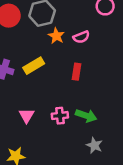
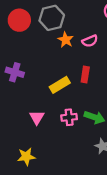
yellow rectangle: (34, 66) -> (60, 85), moved

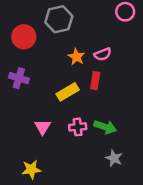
red circle: (19, 20) -> (24, 37), moved
orange star: (66, 40) -> (76, 57), moved
pink semicircle: (90, 41) -> (103, 54), moved

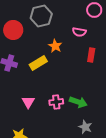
pink semicircle: (103, 54) -> (79, 32), moved, turned 32
red rectangle: (95, 81) -> (91, 55), moved
yellow rectangle: (68, 92) -> (38, 63), moved

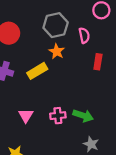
gray hexagon: (41, 16) -> (56, 25), moved
pink semicircle: (79, 32) -> (84, 35), turned -112

